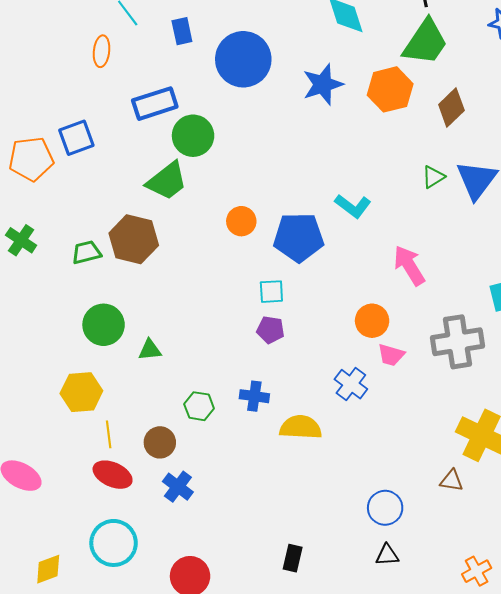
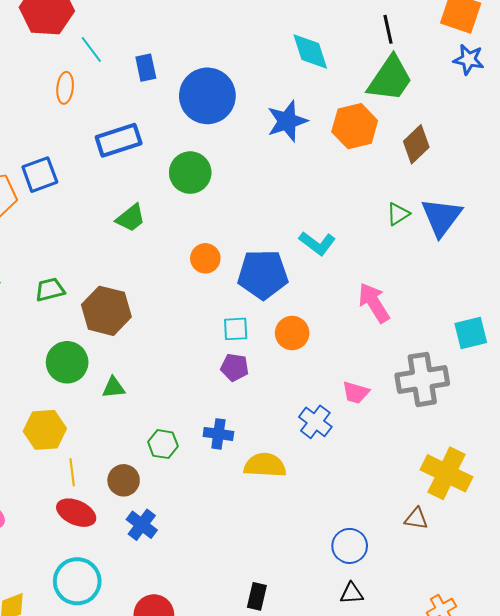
green circle: (193, 136) -> (190, 173), moved
green trapezoid: (167, 181) -> (131, 218), size x0.7
brown hexagon: (134, 239) -> (106, 311), moved
orange circle: (372, 321) -> (292, 333), moved

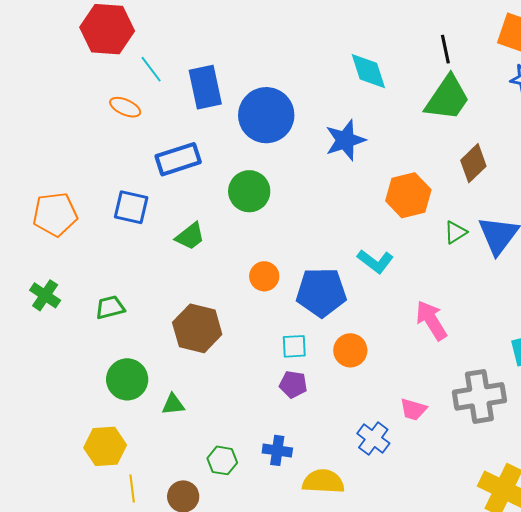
blue rectangle: (146, 68) -> (205, 87), size x1.6
orange ellipse: (65, 88) -> (125, 107), turned -72
orange hexagon: (355, 126) -> (408, 195), moved
blue square: (40, 175) -> (131, 207), moved, turned 33
brown hexagon: (106, 311) -> (197, 328), moved

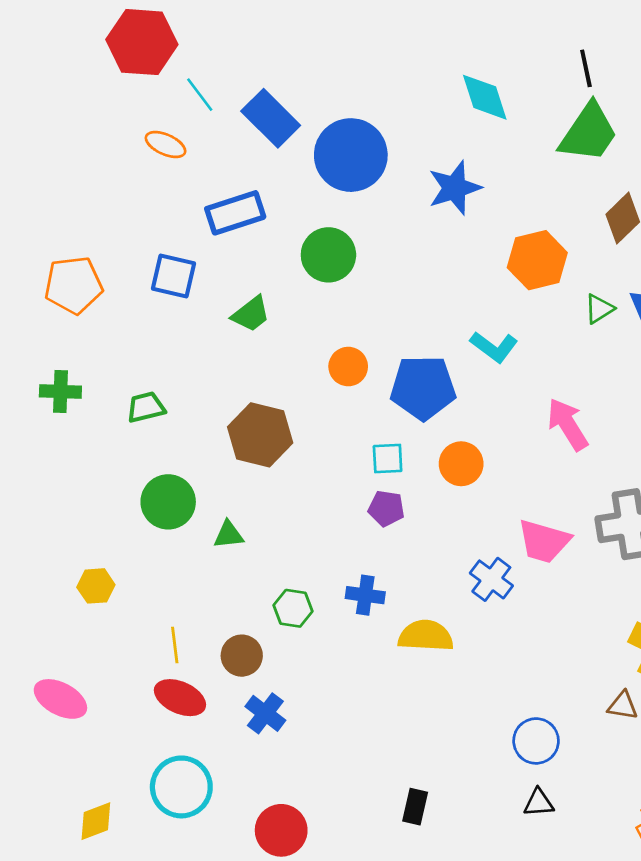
blue rectangle: (205, 87) -> (271, 118), turned -33
green cross: (45, 295) -> (60, 392), turned -32
pink trapezoid: (413, 409) -> (544, 541), size x1.5
yellow hexagon: (105, 446) -> (96, 586), moved, size x0.7

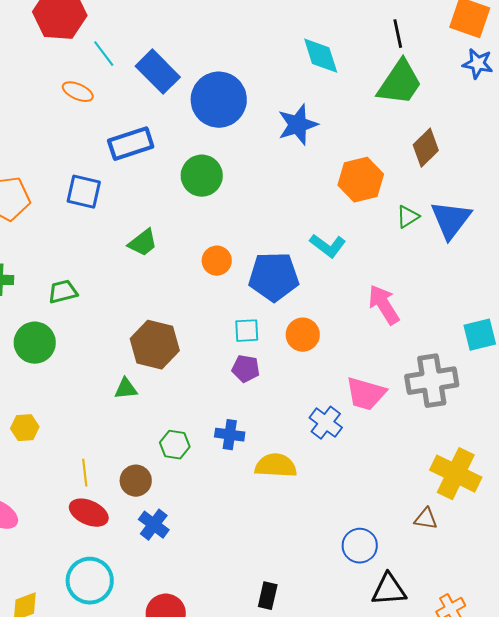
green trapezoid: (251, 314) -> (143, 243), moved
brown hexagon: (260, 435) -> (155, 345), moved
green circle: (168, 502) -> (35, 343), moved
black triangle: (539, 803) -> (389, 590), moved, size x1.5

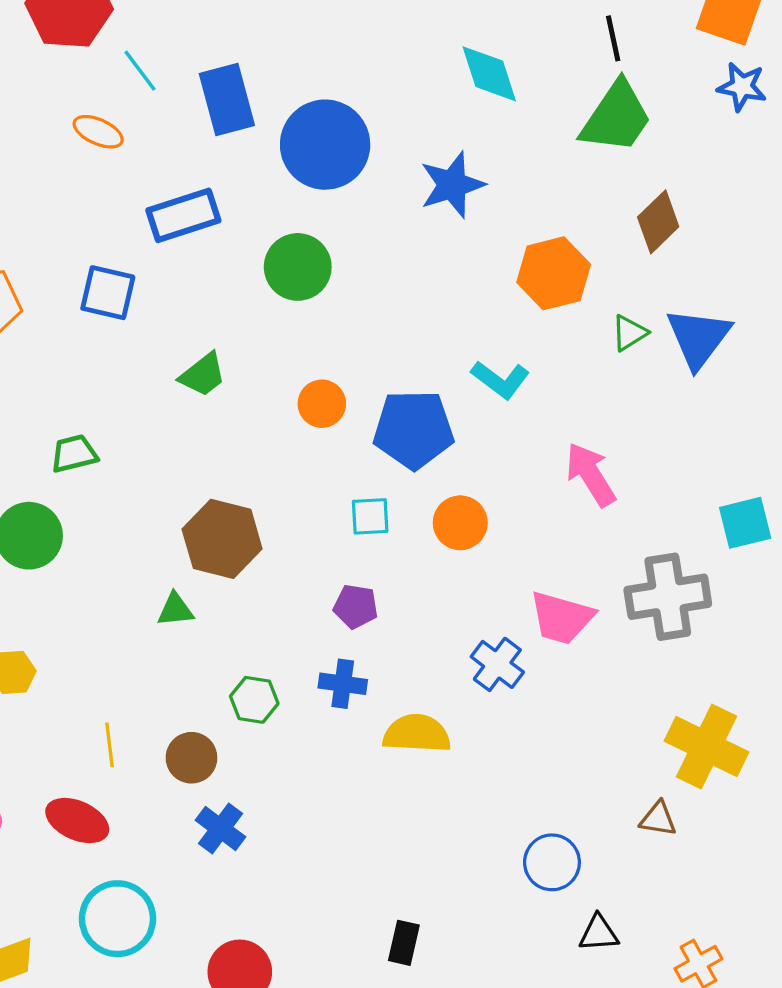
blue rectangle: (158, 72) -> (227, 100), turned 30
purple pentagon: (246, 369) -> (356, 606), moved
red ellipse: (89, 513) -> (77, 821), moved
black triangle: (389, 590) -> (599, 933), size x0.7

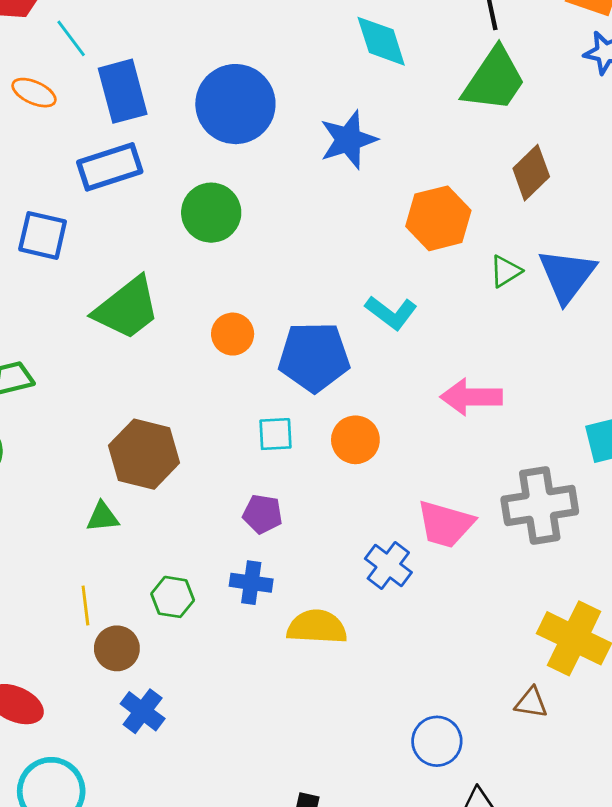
blue rectangle: (227, 100) -> (123, 91), moved
green trapezoid: (203, 375) -> (127, 308), size x1.6
pink arrow: (591, 475) -> (471, 397), turned -58
yellow line: (109, 745) -> (85, 606), moved

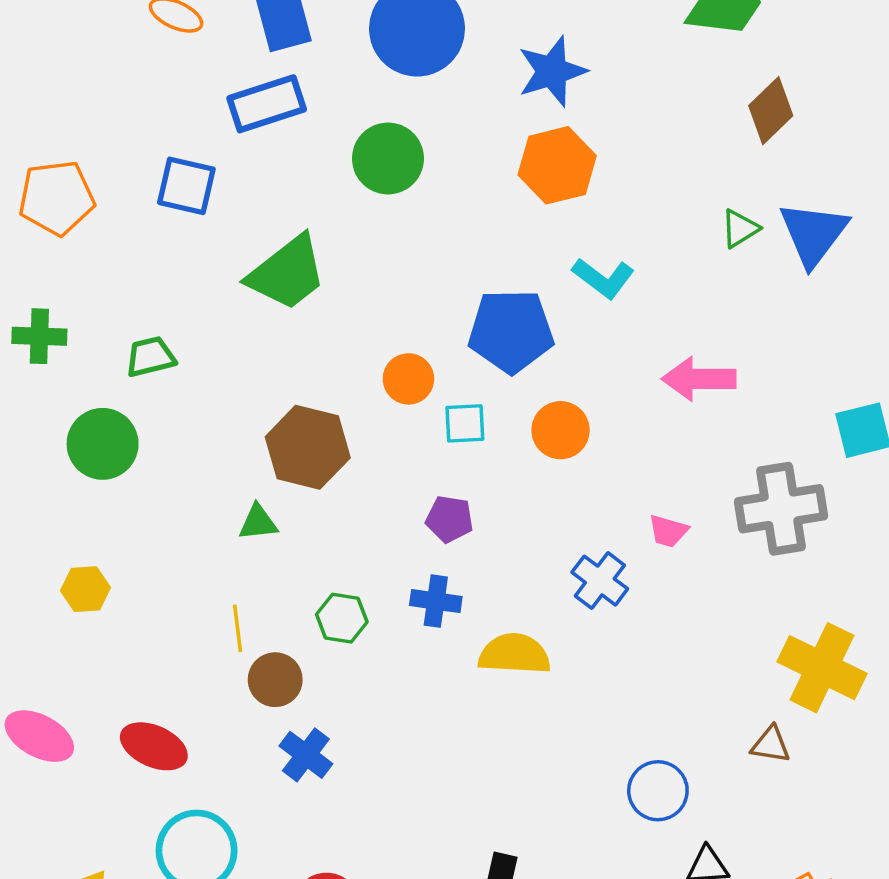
orange hexagon: (438, 218) -> (557, 165), moved
orange circle: (233, 334) -> (408, 379), moved
pink trapezoid: (445, 524) -> (668, 531), size x0.6

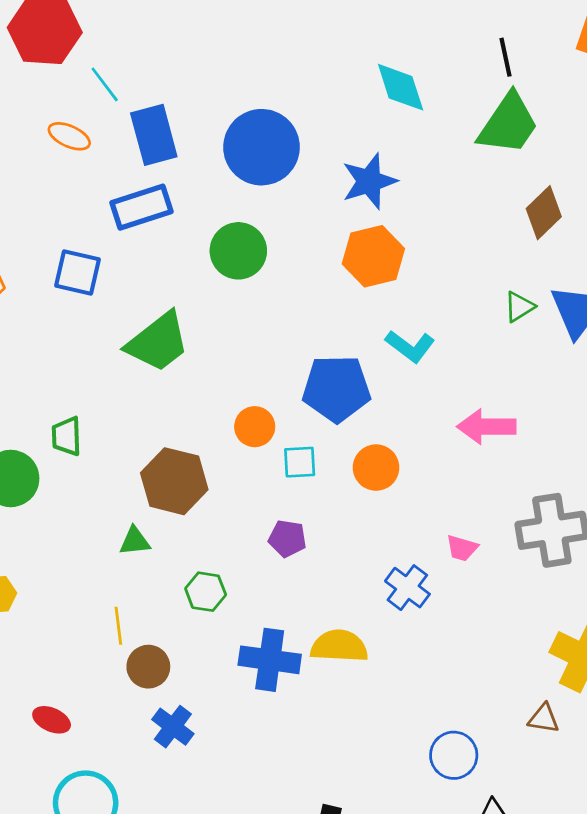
green trapezoid: (150, 357) -> (67, 436), moved, turned -78
blue cross: (436, 601) -> (270, 660), moved, size x1.5
green hexagon: (342, 618) -> (206, 592), moved
red ellipse: (154, 746) -> (52, 720), size x0.7

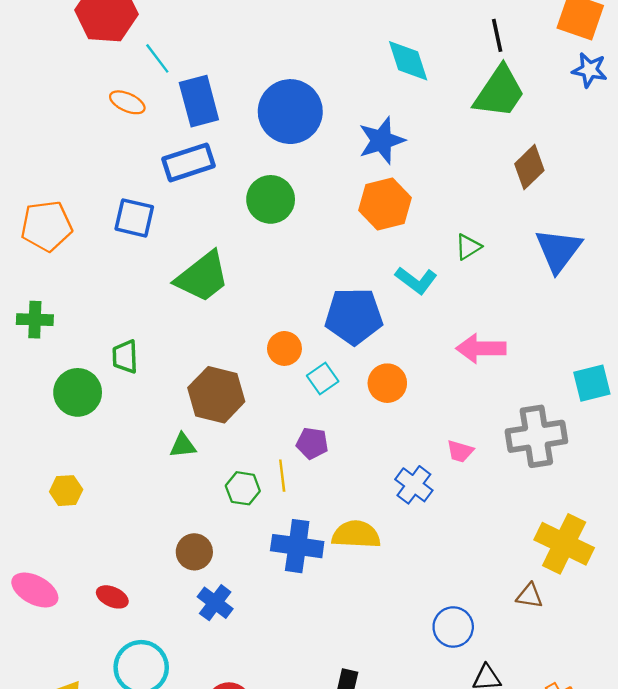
green triangle: (519, 307) -> (468, 247), moved
cyan square: (300, 462) -> (323, 379), turned -32
yellow line: (118, 626) -> (282, 476), moved

